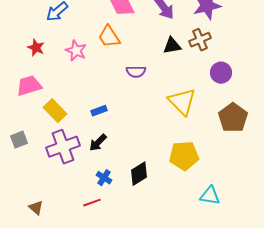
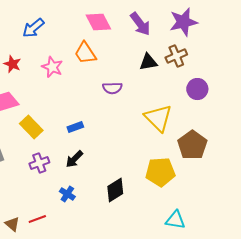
brown pentagon: (233, 118) -> (192, 145), moved
purple cross: (63, 147) -> (39, 163), size x0.6
blue cross: (104, 178) -> (67, 194), moved
cyan triangle: (210, 196) -> (175, 220), moved
red line: (92, 203) -> (37, 219), moved

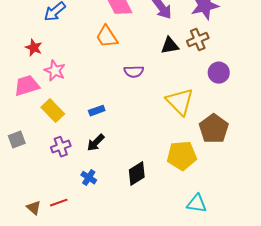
pink star: (52, 67) -> (55, 71), moved

